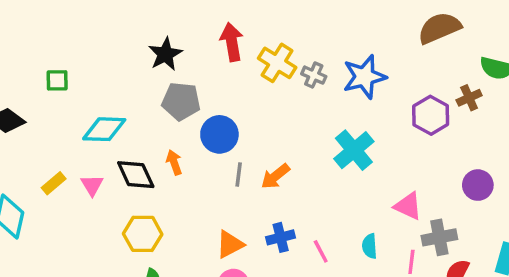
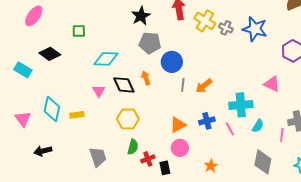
blue star: (364, 77) -> (255, 29), turned 30
cyan cross: (354, 150) -> (241, 105), moved, turned 35
yellow rectangle: (54, 183) -> (77, 115), moved, turned 32
pink triangle: (408, 206) -> (272, 84), moved
cyan semicircle: (370, 246) -> (258, 126), turned -144

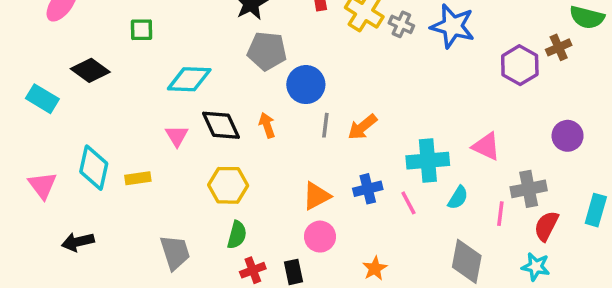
orange arrow: (146, 78) -> (267, 125), moved
pink triangle: (272, 84) -> (486, 146), moved
red cross: (148, 159) -> (253, 270), moved

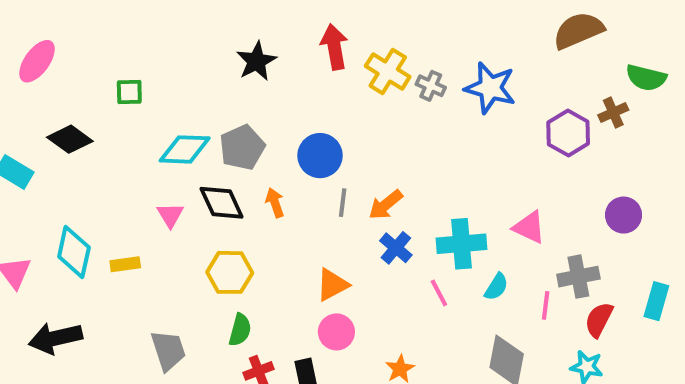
gray pentagon: (267, 51) -> (242, 147), moved, turned -30
blue cross: (368, 189) -> (396, 248), moved, turned -36
black arrow: (78, 242) -> (55, 338), size x1.4

